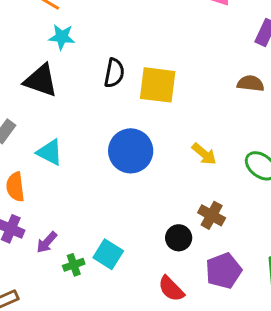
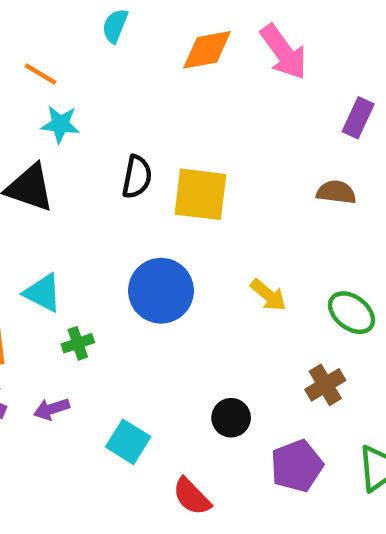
brown cross: (212, 215) -> (325, 385), moved, turned 30
purple arrow: (47, 242) -> (52, 409), moved, turned 30
green cross: (74, 265) -> (78, 343), moved
red semicircle: (171, 289) -> (192, 497), moved

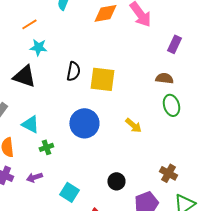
orange line: (41, 74) -> (29, 24), turned -63
green ellipse: (352, 313) -> (171, 105), moved, turned 35
brown cross: (325, 385) -> (168, 173), moved, turned -30

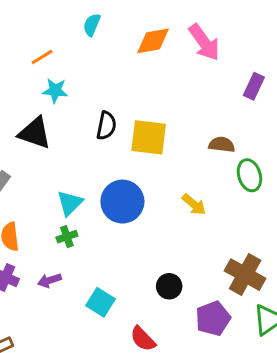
brown semicircle: (164, 78) -> (222, 145), moved
cyan triangle: (30, 124) -> (70, 203), moved, turned 48
brown cross: (168, 173) -> (245, 275), size x1.5

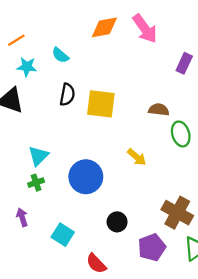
cyan semicircle: (92, 25) -> (60, 55), moved, turned -72
blue circle: (122, 202) -> (86, 177), moved
purple arrow: (49, 280) -> (22, 217), turned 90

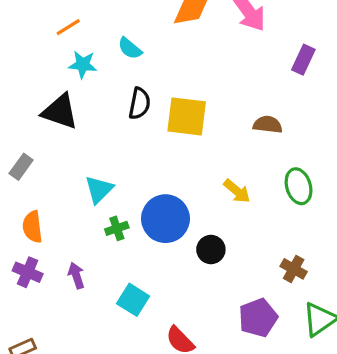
green ellipse: (181, 134) -> (299, 186), moved
green cross: (36, 183) -> (117, 228), moved
brown cross: (177, 213) -> (294, 269), size x0.6
black circle: (117, 222) -> (211, 250), moved

